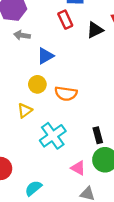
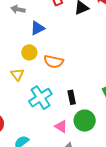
yellow triangle: (25, 110) -> (17, 74), turned -32
black rectangle: (98, 135) -> (72, 97), moved

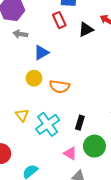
yellow triangle: (17, 74) -> (22, 115), moved
black rectangle: (72, 97) -> (80, 123), turned 32

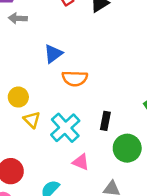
blue triangle: (41, 53) -> (53, 54), moved
yellow circle: (34, 78) -> (18, 97), moved
pink triangle: (70, 153) -> (81, 162), moved

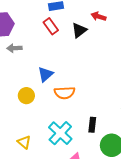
yellow circle: (18, 97) -> (26, 96), moved
yellow triangle: (32, 120) -> (24, 142), moved

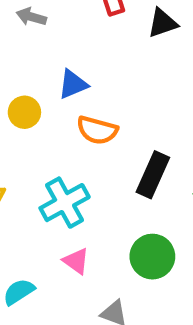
black rectangle: (92, 125) -> (153, 175), moved, size x1.5

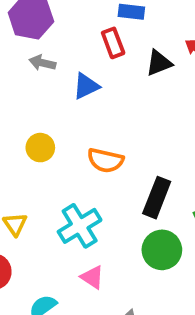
blue triangle: (73, 84) -> (86, 86), moved
green circle: (152, 257) -> (162, 250), moved

